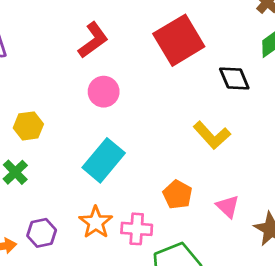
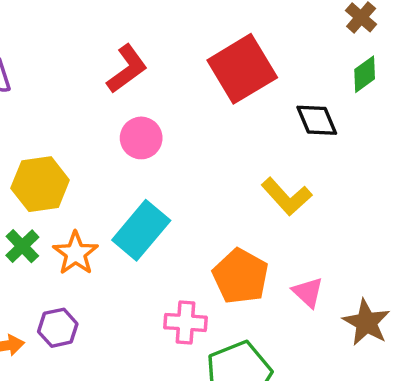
yellow hexagon: (28, 126) -> (40, 184), size x1.4
orange pentagon: (178, 195) -> (240, 276), size x1.4
orange star: (96, 222) -> (76, 253), moved

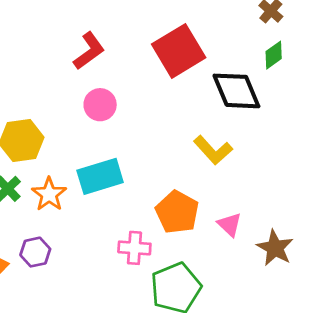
black diamond: (317, 120) -> (236, 91), size x1.5
cyan rectangle: (141, 230) -> (100, 176), turned 33

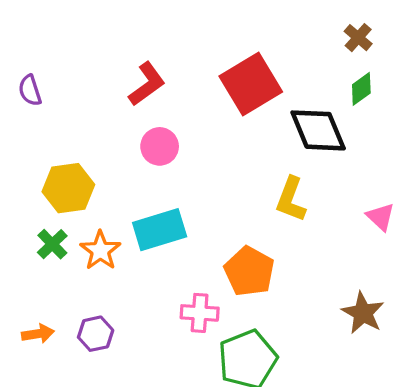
yellow L-shape: (213, 150) -> (291, 199), turned 63
pink triangle: (230, 225) -> (381, 217), moved
purple hexagon: (35, 252) -> (96, 334), moved

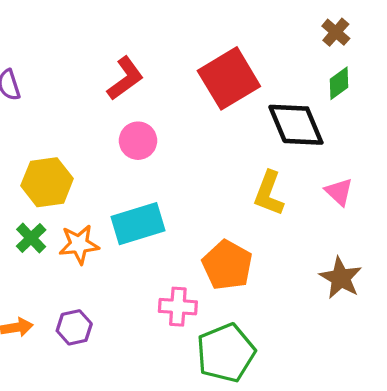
pink triangle: (381, 217) -> (339, 192), moved
orange star: (100, 250) -> (79, 244), turned 30
brown star: (363, 313) -> (341, 278), moved

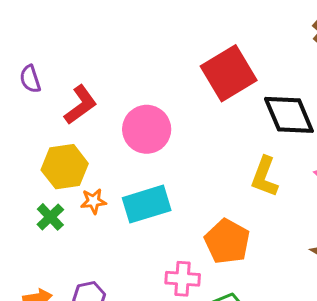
red L-shape: (125, 78) -> (81, 105), moved
pink circle: (138, 141) -> (147, 129), size x1.4
orange star: (79, 244) -> (93, 201), moved, size x0.7

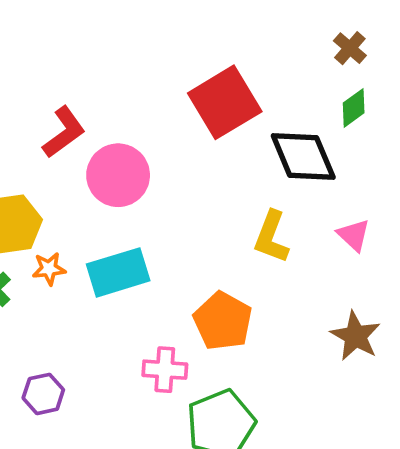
red L-shape: (81, 105) -> (64, 132), moved

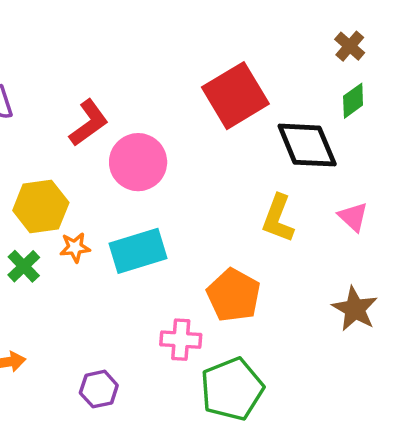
purple hexagon: (43, 394) -> (99, 389), moved

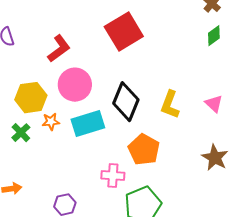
red square: (235, 96) -> (124, 32), moved
black diamond: (307, 145) -> (126, 102), moved, turned 45
pink circle: (138, 162) -> (75, 85), moved

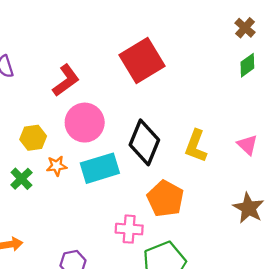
yellow hexagon: (31, 98) -> (33, 138), size x0.7

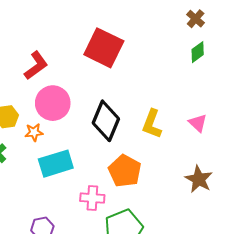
red square: (142, 61) -> (104, 48), turned -33
orange star: (57, 166) -> (34, 132), moved
cyan rectangle: (100, 168) -> (56, 164), moved

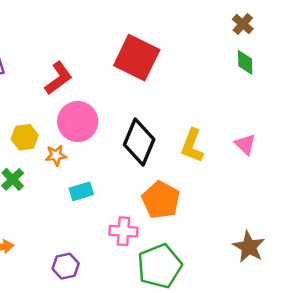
green diamond: (198, 52) -> (245, 62), turned -55
cyan rectangle: (56, 164) -> (81, 191), size x0.6
brown star: (199, 179) -> (249, 247), moved

